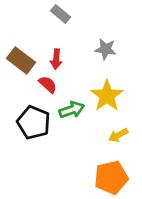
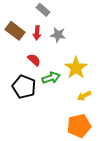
gray star: (106, 49) -> (58, 35), moved
red arrow: (56, 59) -> (37, 33), moved
brown rectangle: (21, 60) -> (15, 31), moved

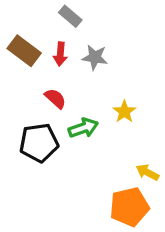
yellow star: (76, 68) -> (124, 112), size x0.6
black pentagon: (24, 87) -> (39, 143), turned -30
yellow arrow: (84, 96) -> (147, 172), moved, turned 56

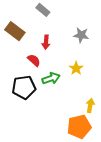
red arrow: (60, 54) -> (46, 42), moved
gray star: (95, 57) -> (81, 35), moved
yellow arrow: (147, 172) -> (90, 105), turned 72

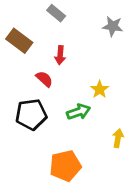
gray star: (81, 35) -> (113, 26), moved
green arrow: (51, 78) -> (78, 112), moved
orange pentagon: (79, 127) -> (65, 166), moved

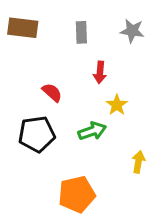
gray rectangle: (56, 13) -> (81, 32), moved, turned 48
brown rectangle: (19, 41) -> (23, 28), moved, turned -30
red arrow: (60, 55) -> (100, 72), moved

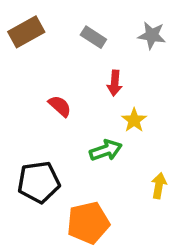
brown rectangle: (23, 28) -> (26, 32), turned -36
gray rectangle: (81, 32) -> (93, 37), turned -55
black pentagon: (37, 134) -> (39, 182), moved

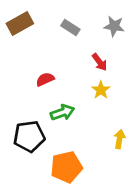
red arrow: (115, 83) -> (100, 62), moved, turned -42
red semicircle: (60, 106) -> (45, 79), turned -66
green arrow: (106, 150) -> (62, 112), moved

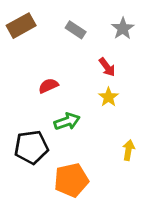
gray star: (114, 26) -> (123, 28), turned 30

